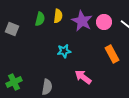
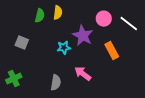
purple star: (82, 21) -> (83, 36), moved
gray square: (12, 29) -> (22, 43), moved
gray semicircle: (47, 87) -> (56, 83), moved

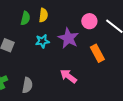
cyan star: (64, 48) -> (42, 41), moved
gray semicircle: (56, 83) -> (27, 85), moved

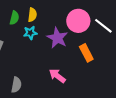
pink circle: (89, 21) -> (78, 21), size x1.5
cyan star: (42, 41) -> (30, 33), moved

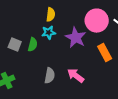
green semicircle: (14, 18) -> (33, 45), moved
gray semicircle: (16, 85) -> (50, 76), moved

